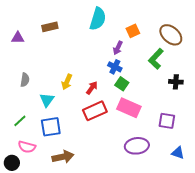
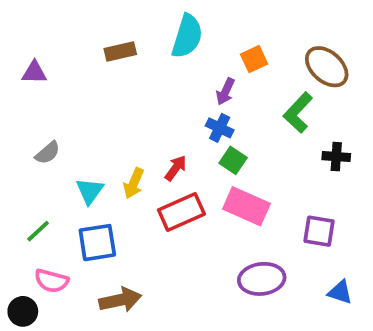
brown rectangle: (50, 27) -> (120, 51), moved
gray semicircle: (25, 80) -> (48, 153), turned 40
yellow arrow: (67, 82) -> (134, 183), moved

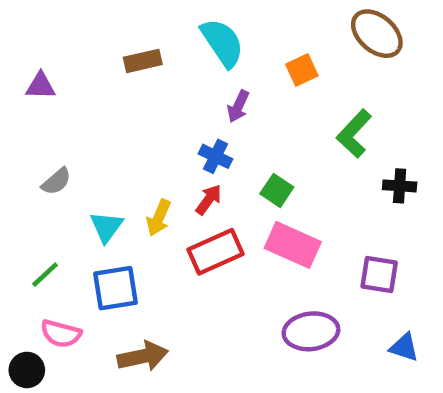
cyan semicircle: (187, 36) -> (222, 43), turned -51
brown ellipse: (327, 67) -> (377, 34), moved
purple arrow: (225, 92) -> (238, 106), moved
blue cross: (220, 128) -> (215, 156), moved

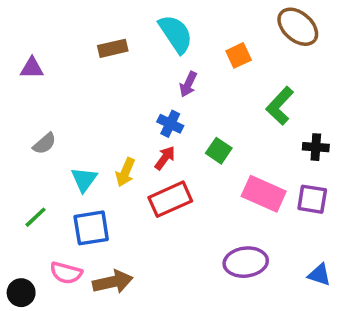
pink rectangle: (293, 245) -> (264, 194), moved
purple square: (379, 275) -> (312, 199), moved
pink semicircle: (61, 334) -> (66, 273), moved

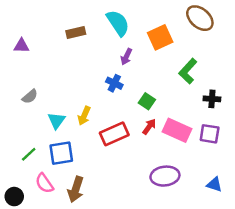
orange square: (239, 55) -> (160, 37), size x1.5
red arrow: (165, 158) -> (149, 127), moved
green line: (35, 217) -> (29, 154), moved
pink semicircle: (66, 273) -> (44, 183), turned 40
brown arrow: (113, 282) -> (76, 189), turned 120

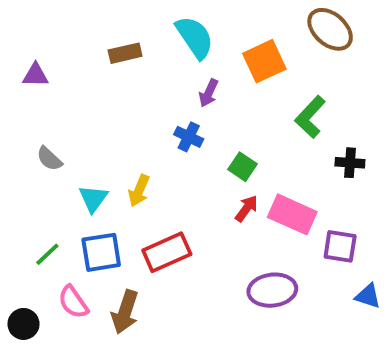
gray semicircle: (30, 96) -> (49, 159), turned 84
red rectangle: (114, 134) -> (167, 252), moved
purple square: (210, 134) -> (340, 246), moved
blue triangle: (214, 184) -> (368, 296), moved

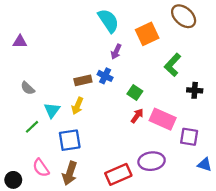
brown rectangle: (125, 53) -> (83, 80), moved
blue square: (101, 252) -> (70, 140), moved
red rectangle: (167, 252) -> (118, 174), moved
green line: (47, 254) -> (32, 127), moved

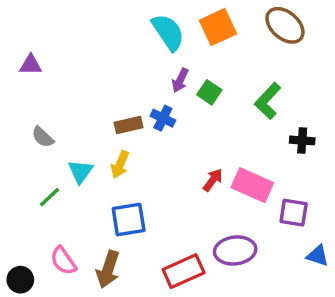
orange square: (147, 34) -> (218, 27), moved
green square: (135, 93) -> (209, 92), moved
blue square: (70, 140) -> (129, 220), moved

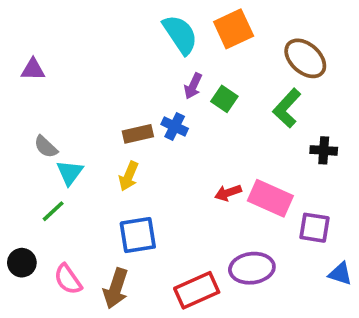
brown ellipse: (285, 25) -> (305, 58), moved
cyan triangle: (80, 171) -> (70, 172), moved
red arrow: (213, 180) -> (228, 193), turned -145
black circle: (20, 280) -> (22, 263), moved

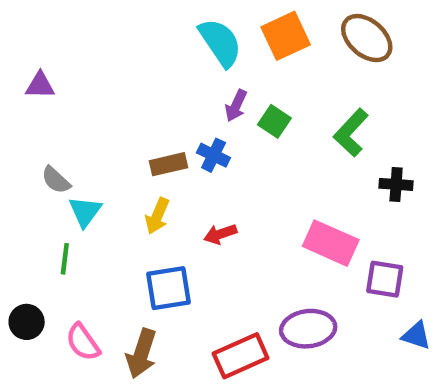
brown ellipse: (305, 58) -> (367, 38), moved
red arrow: (228, 193) -> (220, 234), moved
green line: (53, 211) -> (65, 259), turned -40

